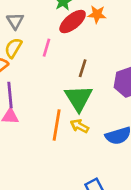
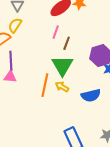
pink line: (47, 48) -> (56, 32), moved

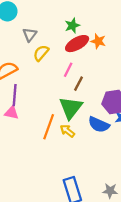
yellow semicircle: (15, 25) -> (41, 53), moved
blue semicircle: (91, 95) -> (99, 125), moved, turned 30

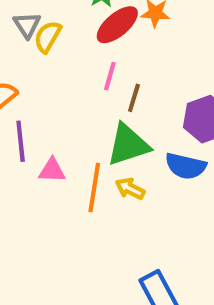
yellow semicircle: (41, 53) -> (48, 37), moved
green triangle: (71, 108) -> (128, 145), turned 45
pink triangle: (12, 113) -> (52, 170), moved

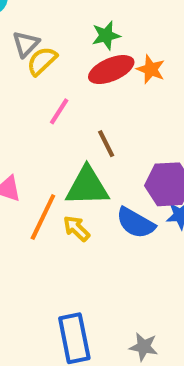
pink line: (110, 76) -> (59, 111), moved
brown line: (134, 98) -> (106, 144), turned -60

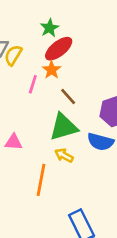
orange star: (151, 69) -> (52, 70), moved, turned 30
orange line: (43, 217) -> (41, 180), moved

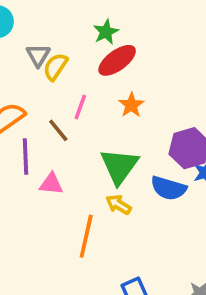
orange star: (52, 70) -> (131, 105), moved
brown line: (68, 97) -> (58, 130), moved
green triangle: (64, 127) -> (119, 166), turned -40

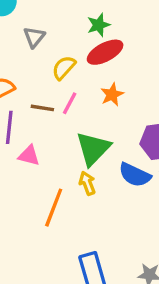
yellow semicircle: (55, 67) -> (64, 68), moved
pink line: (80, 107) -> (70, 103), moved
brown line: (58, 130) -> (42, 108), turned -50
yellow arrow: (119, 205) -> (87, 183), turned 30

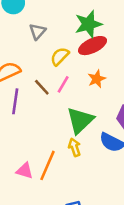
green star: (99, 25) -> (88, 24), size x1.5
brown line: (42, 108) -> (42, 87), turned 36
pink triangle: (29, 156) -> (25, 171), moved

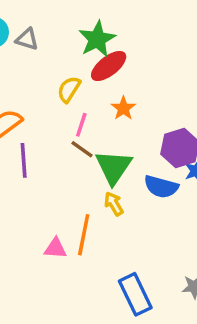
gray triangle: (38, 32) -> (27, 39), moved, turned -42
brown line: (42, 87) -> (82, 149), moved

